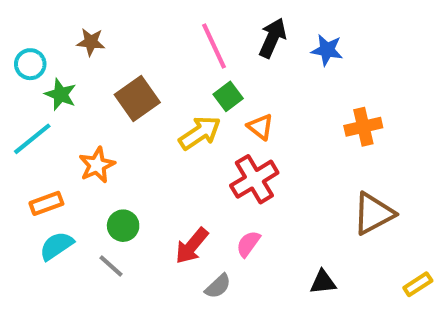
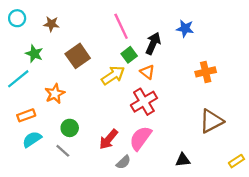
black arrow: (272, 38) -> (153, 43), moved
cyan circle: (30, 64) -> (17, 18), moved
pink semicircle: (248, 244) -> (140, 138), size x1.6

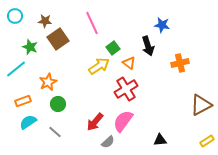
pink line: (121, 26) -> (92, 23), moved
black arrow: (153, 43) -> (148, 46), moved, turned 138
brown square: (78, 56) -> (58, 39), moved
brown triangle: (211, 121) -> (201, 105), moved
green circle: (70, 128) -> (58, 104), moved

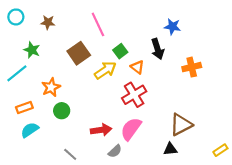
brown square: (58, 39) -> (79, 53), moved
brown triangle: (201, 105) -> (181, 125), moved
red arrow: (95, 122) -> (101, 130), turned -138
gray line: (55, 132) -> (70, 154), moved

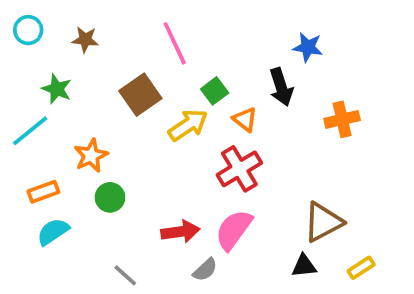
yellow rectangle: (220, 150) -> (361, 268), moved

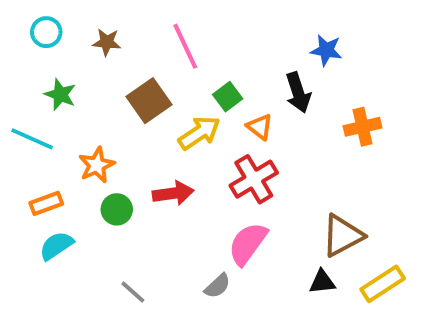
cyan circle: (28, 30) -> (46, 32), moved
brown star: (85, 40) -> (107, 42), moved
cyan line: (30, 131) -> (32, 139), turned 63
red arrow: (180, 232) -> (173, 193), moved
yellow rectangle: (361, 268) -> (383, 284), size x1.5

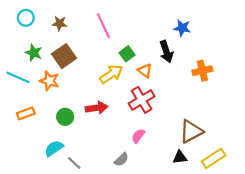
brown square: (149, 101) -> (64, 56), moved
orange star: (97, 165) -> (49, 81), moved, turned -30
pink semicircle: (248, 244) -> (138, 136), size x0.6
cyan semicircle: (56, 246) -> (54, 148), moved

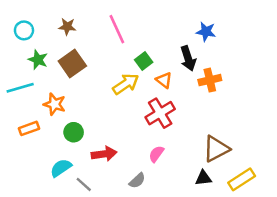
cyan circle: (26, 18) -> (24, 30), moved
orange cross: (202, 71) -> (210, 80), moved
cyan line: (18, 77) -> (20, 88), turned -40
orange star: (49, 81) -> (54, 104), moved
red arrow: (97, 108) -> (104, 154), moved

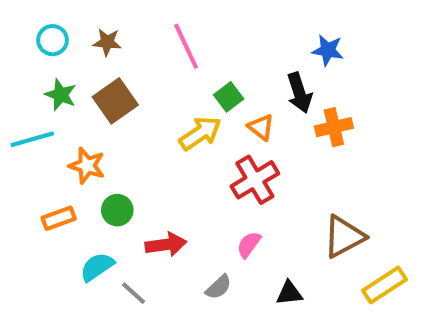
cyan circle: (24, 30) -> (53, 40), moved
orange rectangle: (29, 128) -> (59, 218), moved
black triangle: (203, 178) -> (289, 293), moved

